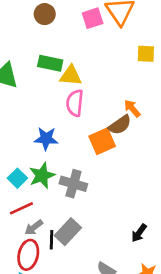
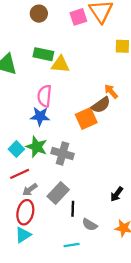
pink semicircle: (75, 103) -> (45, 96), moved
green star: (42, 175) -> (37, 147), turned -30
black line: (52, 240) -> (73, 209), moved

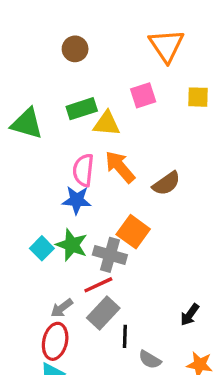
pink square: (78, 17) -> (143, 95), moved
green rectangle: (43, 54) -> (82, 109), turned -30
orange arrow: (111, 91) -> (120, 167), moved, size x1.5
orange square: (86, 119) -> (133, 232), moved, turned -30
red line: (20, 174) -> (98, 285), moved

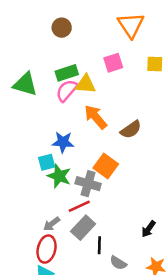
pink semicircle: (83, 170) -> (67, 91), moved, turned 35
cyan square: (42, 248) -> (47, 162), moved, turned 30

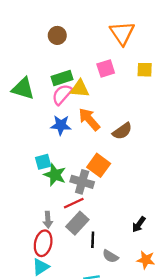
blue star: (63, 142) -> (61, 125), moved
gray arrow: (52, 224) -> (48, 220), turned -56

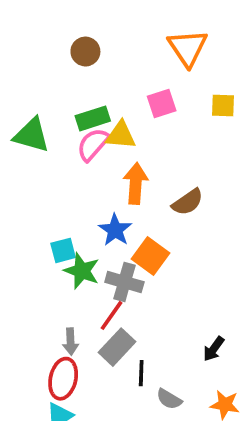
orange arrow: (89, 119) -> (136, 183), turned 45
blue star: (61, 125) -> (115, 230), moved, turned 30
red line: (74, 203) -> (111, 315), turned -30

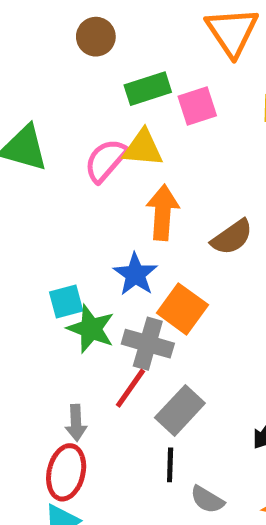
green rectangle: (93, 118) -> (148, 89), moved
gray rectangle: (117, 347) -> (180, 410), moved

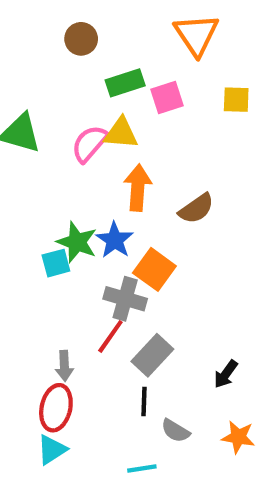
green star: (91, 329) -> (77, 242), moved

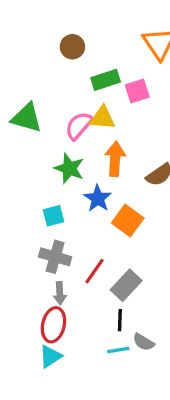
green star: (77, 242) -> (69, 168), moved
gray cross: (125, 299) -> (55, 257), moved
cyan line: (142, 468) -> (118, 350), moved

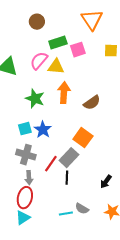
pink semicircle: (79, 126) -> (39, 61), moved
blue star: (98, 198) -> (43, 130), moved
orange square: (128, 221) -> (83, 138), moved
gray rectangle: (126, 285) -> (69, 158), moved
black line: (120, 320) -> (67, 178), moved

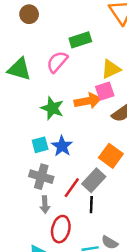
brown circle: (37, 22) -> (29, 14), moved
pink square: (78, 50) -> (105, 91), moved
yellow triangle: (56, 67) -> (111, 69), moved, turned -30
orange arrow: (64, 93) -> (88, 101), turned 75
red ellipse: (25, 198) -> (61, 229), moved

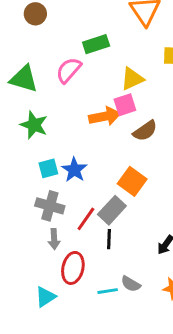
green star: (52, 108) -> (34, 125), moved

